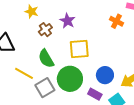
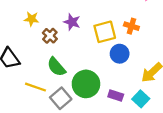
orange cross: (116, 21) -> (131, 26), moved
yellow square: (79, 49) -> (105, 32), moved
blue circle: (105, 75) -> (120, 54), moved

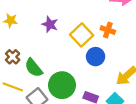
yellow square: (105, 32) -> (82, 35), turned -30
brown cross: (50, 36) -> (13, 57), moved

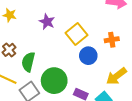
orange cross: (108, 30) -> (112, 40), moved, turned -32
green semicircle: (34, 68) -> (28, 62), turned 48

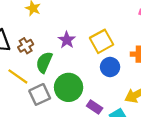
purple star: (47, 22) -> (67, 40), moved

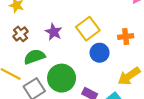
brown cross: (26, 46) -> (21, 34), moved
green semicircle: (44, 62) -> (34, 57), turned 55

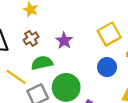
yellow square: (88, 29) -> (109, 34), moved

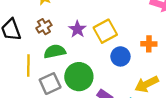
yellow square: (109, 34) -> (105, 31), moved
yellow line: (16, 77) -> (28, 65), turned 55

